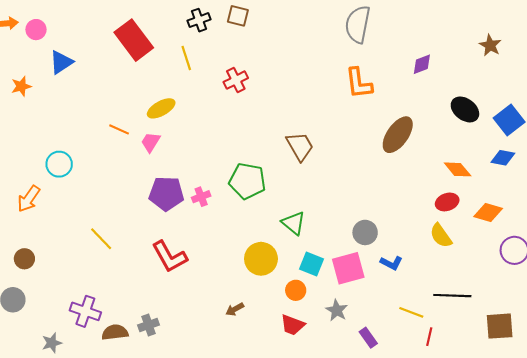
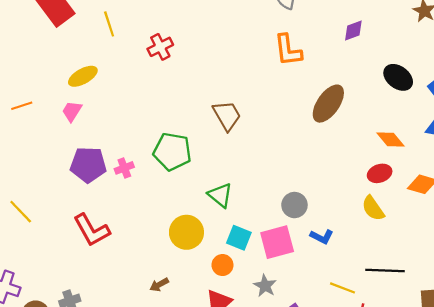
orange line: (119, 129) -> (22, 106), moved, turned -42

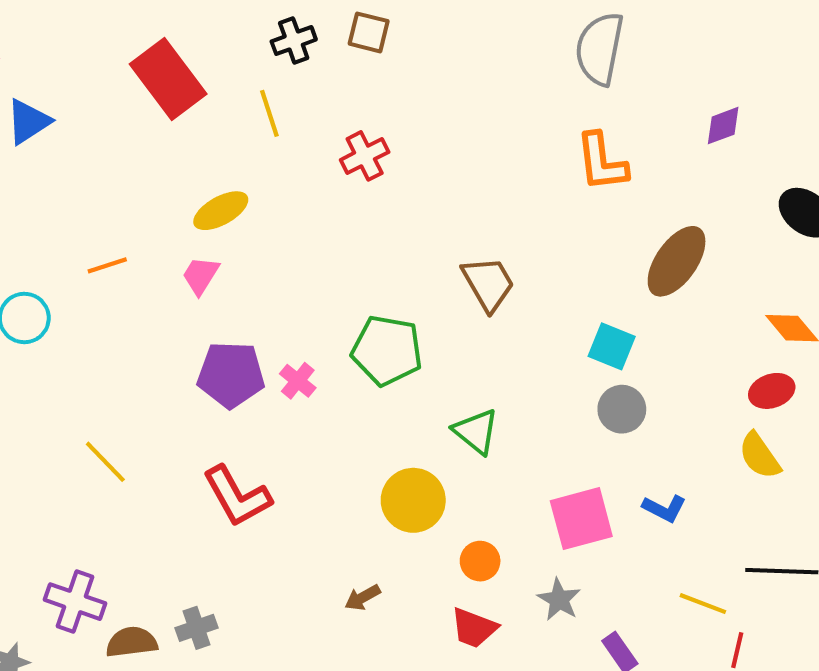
pink cross: (124, 168) -> (298, 381), turned -30
gray circle: (294, 205) -> (622, 409), moved
cyan square: (239, 238) -> (612, 346), moved

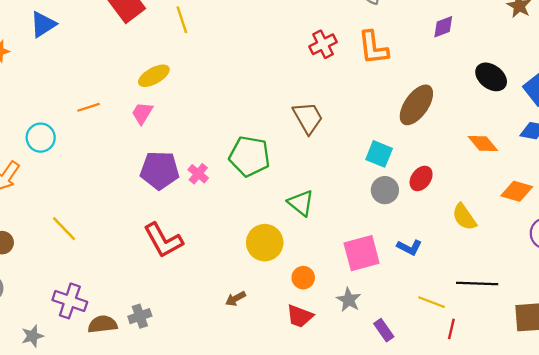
red cross: (365, 156) -> (323, 44), moved
red ellipse: (772, 391) -> (421, 178), moved, turned -35
yellow line: (105, 462) -> (64, 229), moved

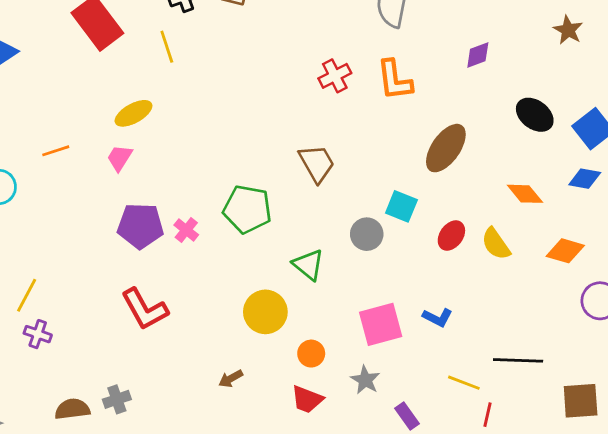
gray circle: (385, 190) -> (367, 234), moved
yellow semicircle: (464, 217) -> (496, 244), moved
yellow line: (64, 229) -> (27, 295), turned 72
purple cross: (70, 301) -> (38, 334), moved, size x0.7

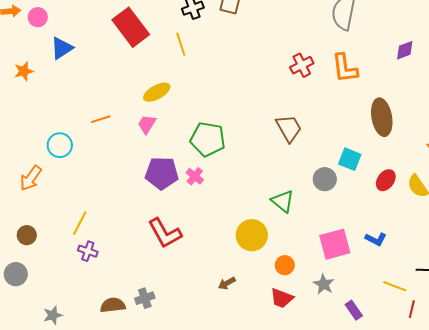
brown ellipse: (446, 148) -> (382, 117), turned -45
green pentagon: (247, 209) -> (208, 139), moved

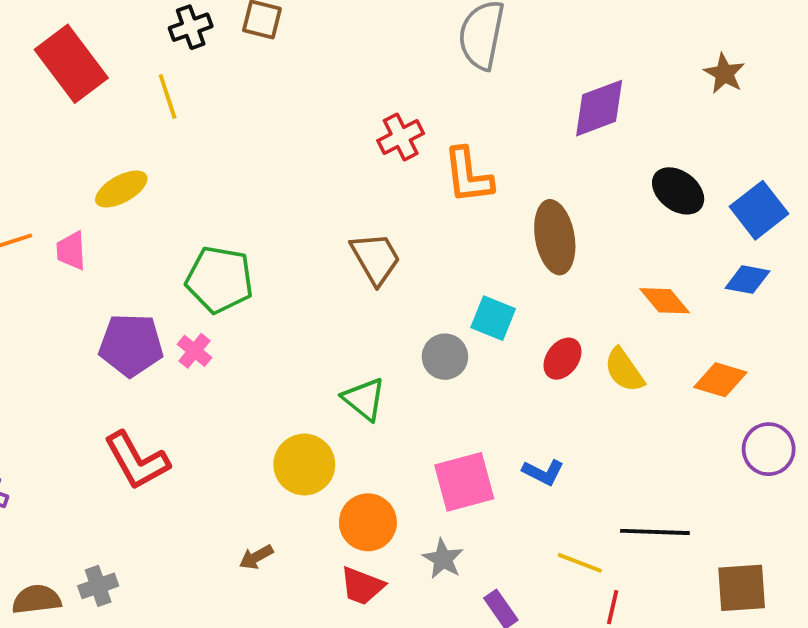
purple diamond: (405, 50) -> (599, 108), size x1.6
orange L-shape: (345, 68) -> (468, 176), moved
pink trapezoid: (147, 124) -> (71, 251), moved, turned -35
orange circle: (285, 265) -> (368, 522), size x1.5

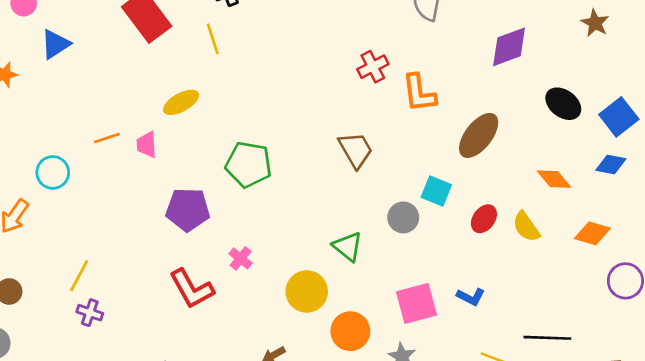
brown ellipse: (555, 237) -> (479, 135), turned 48
pink cross: (195, 351) -> (241, 258), moved

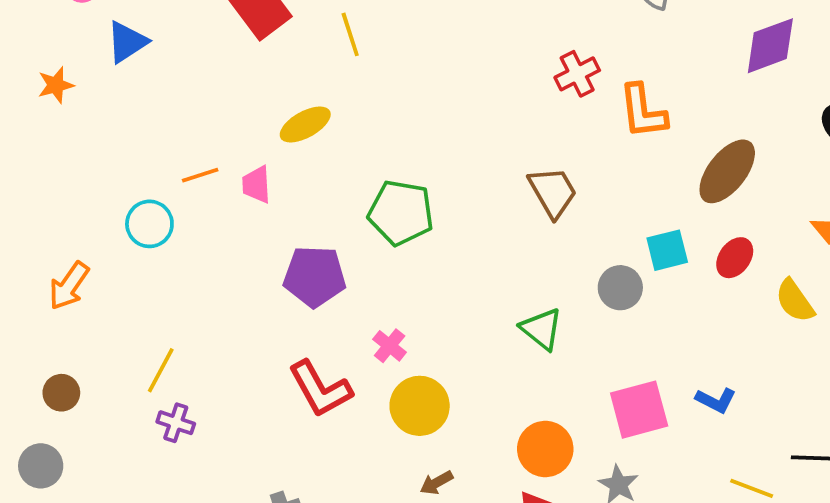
cyan circle: (53, 172) -> (149, 224), moved
cyan square: (436, 191) -> (667, 250), turned -36
red ellipse: (484, 219) -> (735, 258), moved
yellow circle: (307, 291) -> (420, 406), moved

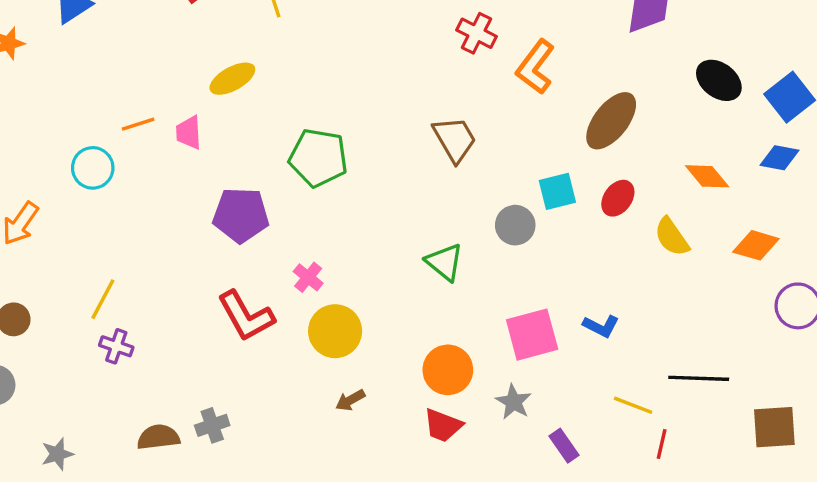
red cross: (577, 74) -> (476, 33), turned -36
orange L-shape: (643, 111) -> (535, 67), turned 44

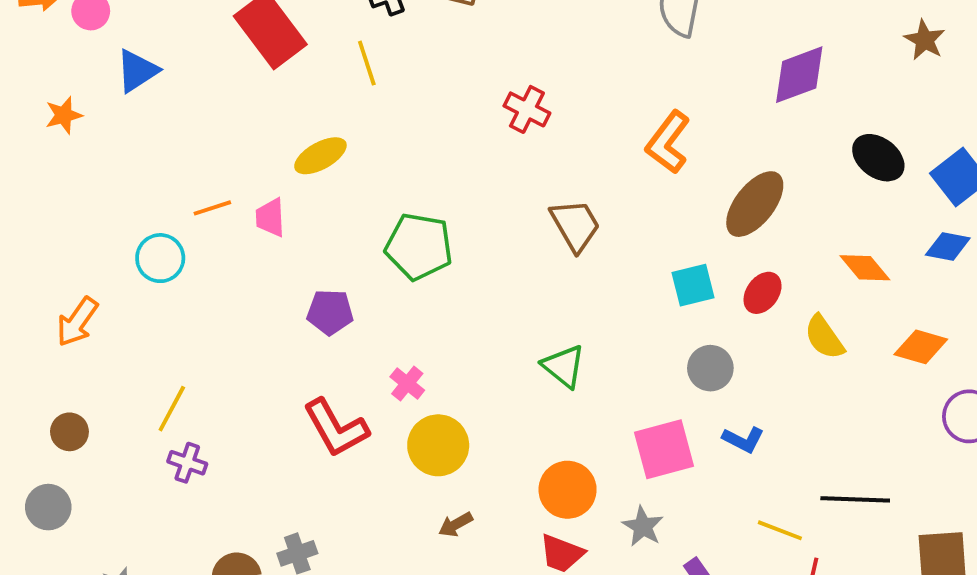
red cross: (476, 33) -> (527, 109), moved
purple pentagon: (241, 215) -> (330, 312), size x0.7
gray circle: (515, 225) -> (710, 368), moved

